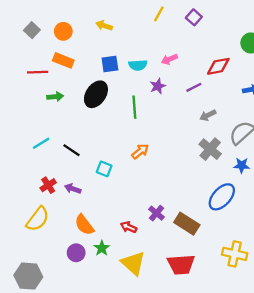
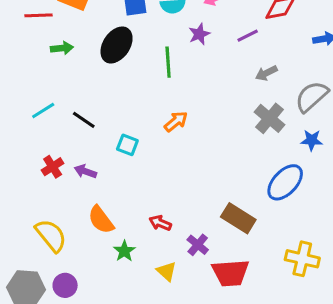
purple cross: (157, 213) -> (198, 245), moved
yellow semicircle: (38, 219) -> (51, 235), moved, turned -76
purple circle: (76, 253) -> (65, 285), moved
yellow triangle: (133, 263) -> (166, 271), size x0.6

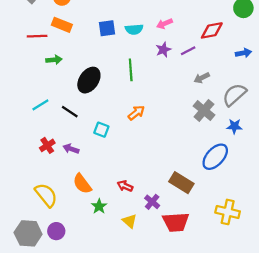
purple star: (199, 34) -> (163, 50), moved
black ellipse: (117, 45) -> (89, 80), moved

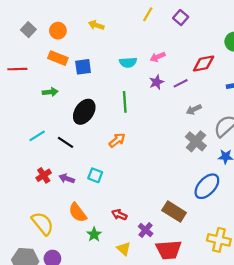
blue square: (107, 28) -> (83, 67), moved
red line: (37, 36) -> (17, 69), moved
orange arrow: (136, 113) -> (117, 140), moved
cyan square: (101, 130) -> (95, 175), moved

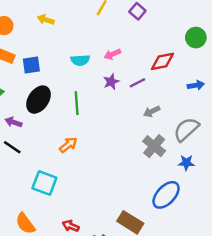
black ellipse: (84, 112) -> (38, 100), moved
cyan square: (95, 175) -> (44, 183), size x1.5
purple arrow: (67, 179) -> (13, 122), moved

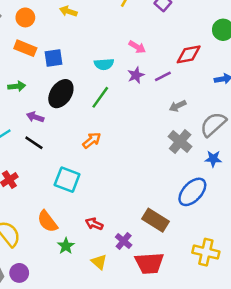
pink arrow: (112, 54) -> (137, 47), turned -126
cyan semicircle: (80, 60) -> (104, 64), moved
green line: (77, 103) -> (100, 97), turned 40

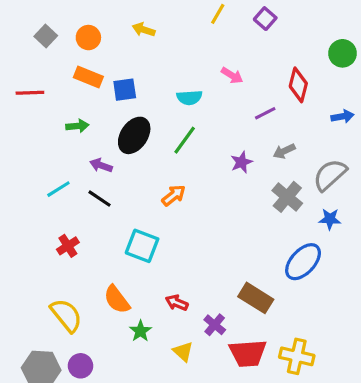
red diamond: (189, 54) -> (298, 85), turned -65
purple star: (136, 75) -> (241, 162), moved
yellow cross: (206, 252) -> (297, 356), moved

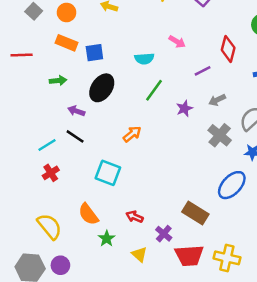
green line: (185, 140) -> (154, 90), moved
cyan line: (58, 189) -> (47, 145), moved

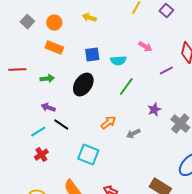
blue square: (94, 53) -> (92, 55), moved
red line: (22, 55) -> (17, 70), moved
gray arrow: (217, 100) -> (133, 134), moved
purple star: (184, 108) -> (154, 110), moved
purple arrow: (76, 111) -> (48, 108), moved

